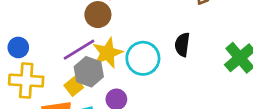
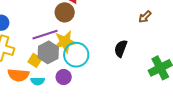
cyan circle: (143, 58) -> (76, 55), moved
yellow square: (74, 86) -> (35, 60), turned -32

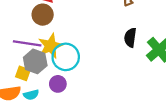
purple line: (45, 35) -> (27, 43), turned 40
black semicircle: (121, 48) -> (130, 38), moved

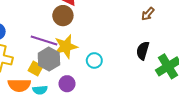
cyan circle: (66, 57) -> (94, 60), moved, size x0.6

